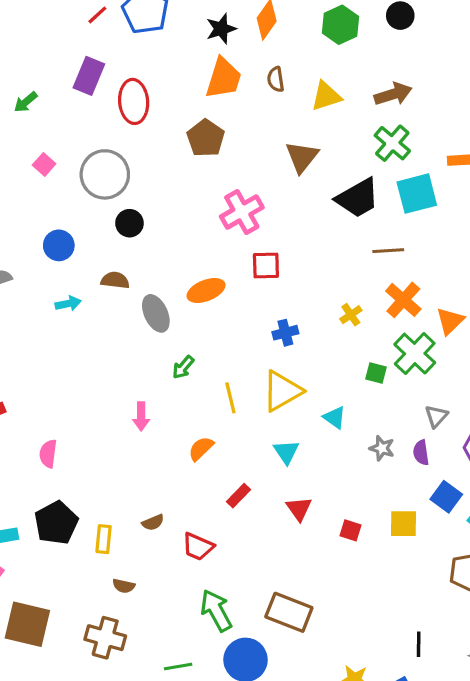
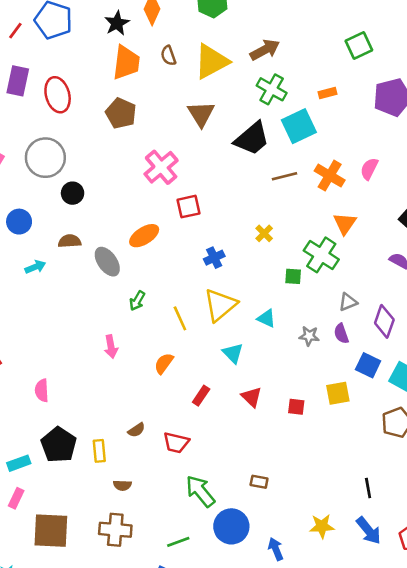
yellow triangle: (326, 96) -> (211, 61), size x1.4
orange cross: (403, 300) -> (330, 176), moved
gray triangle: (436, 416) -> (348, 302), turned 36
brown rectangle: (289, 612) -> (259, 482), size x0.5

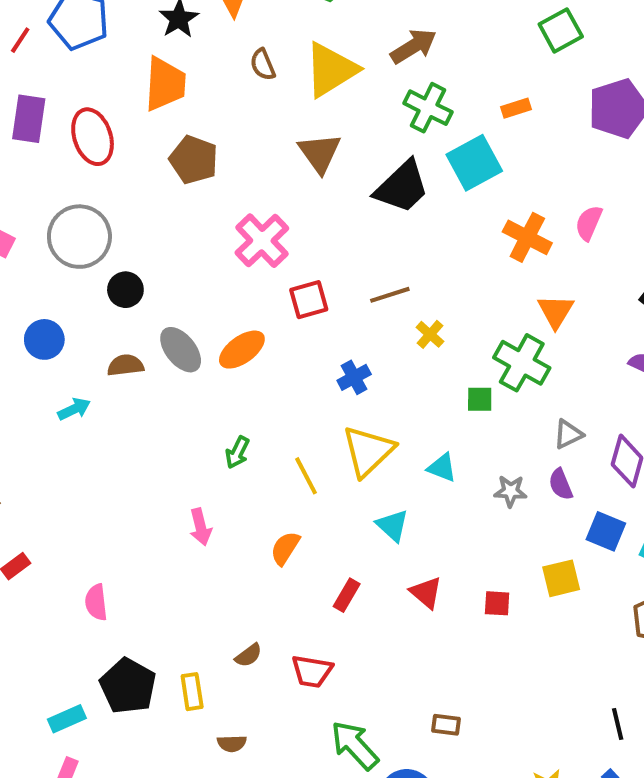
orange trapezoid: (126, 63) -> (165, 84), moved
brown line: (284, 176) -> (390, 295), moved
gray ellipse: (107, 262) -> (181, 350), moved

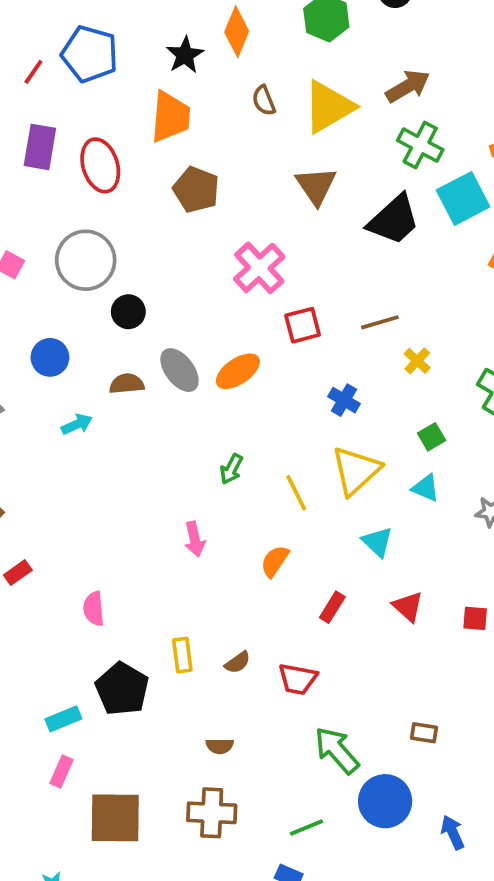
blue cross: (354, 377) -> (344, 400), turned -32
green square: (480, 399) -> (432, 437), moved, turned -32
yellow rectangle: (192, 692) -> (182, 655), moved

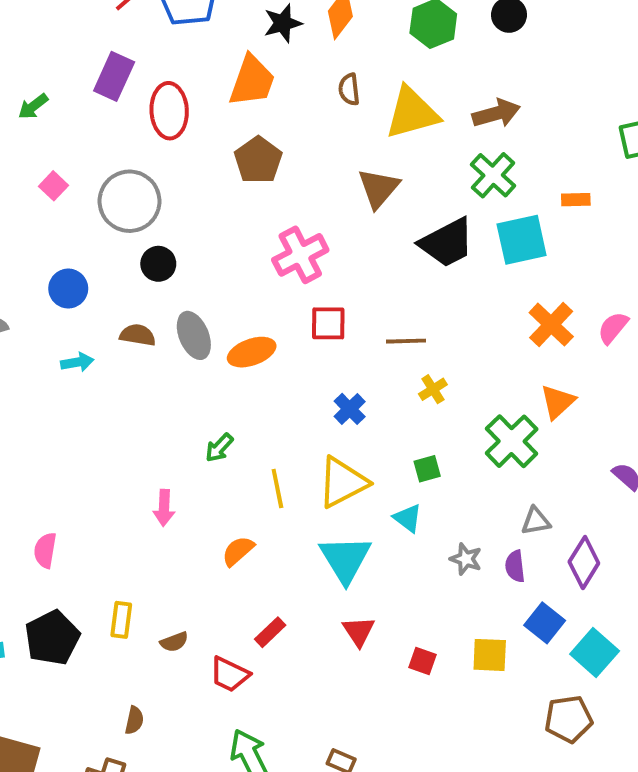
cyan triangle: (377, 542) -> (345, 559), size x1.6
red rectangle: (332, 607) -> (270, 632), moved
brown semicircle: (220, 746) -> (134, 720), turned -92

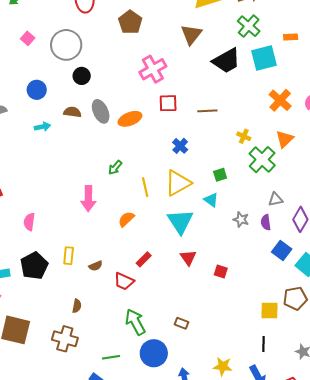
yellow cross: (433, 389) -> (244, 136), moved, turned -32
pink arrow: (164, 508) -> (88, 199), size x1.4
yellow square: (490, 655) -> (270, 310), moved

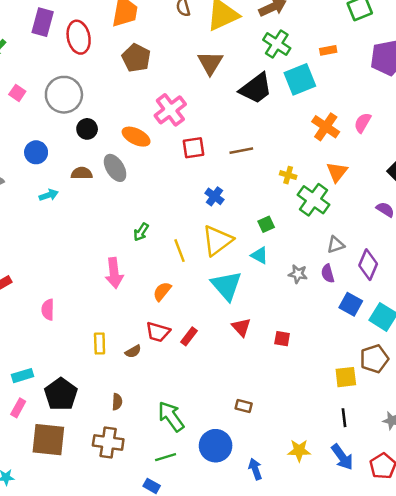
orange ellipse: (130, 119) -> (136, 137), moved, turned 55
black pentagon: (34, 266) -> (61, 394), moved
red trapezoid: (124, 281) -> (158, 332), moved
green arrow: (135, 322) -> (171, 416), moved

